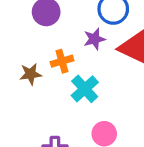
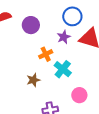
brown star: (31, 74) -> (33, 80), moved

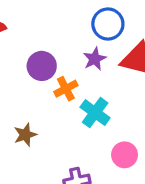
purple circle: (31, 25) -> (42, 66), moved
brown star: (33, 80) -> (25, 135), moved

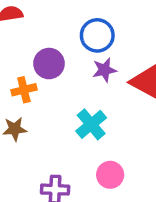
blue circle: (108, 24) -> (97, 35), moved
orange cross: (66, 89) -> (24, 90), moved

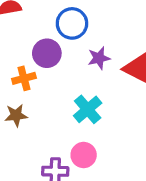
blue circle: (97, 35) -> (72, 23), moved
pink circle: (110, 175) -> (84, 155), moved

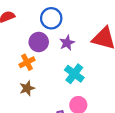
purple star: (99, 58) -> (67, 43), moved

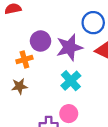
blue circle: (51, 18) -> (93, 23), moved
purple star: (67, 43) -> (69, 47), size x1.6

